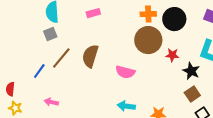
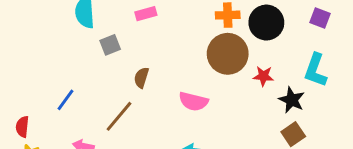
gray square: (50, 34) -> (110, 45), moved
brown semicircle: (90, 56) -> (141, 78), size x0.6
brown line: (61, 58) -> (119, 116), moved

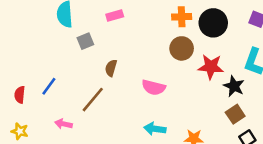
brown circle: (228, 54) -> (182, 48), size x0.7
red star: (263, 76) -> (211, 67), size x1.5
red semicircle: (22, 127) -> (20, 95), moved

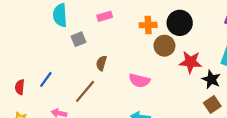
orange cross: (182, 17) -> (148, 25), moved
black circle: (213, 23) -> (180, 23), moved

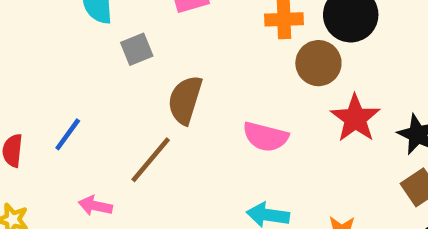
red star: (191, 62) -> (355, 118), moved, turned 30
brown semicircle: (101, 63) -> (185, 100), size x1.5

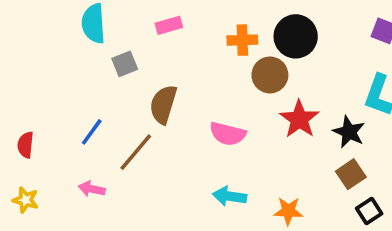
blue line: (68, 134) -> (92, 132), moved

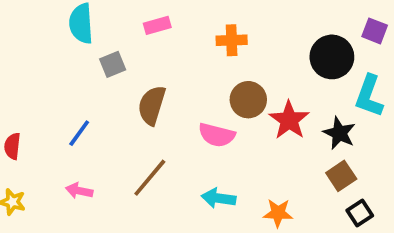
black circle: (296, 36) -> (332, 57), moved
brown circle: (270, 75) -> (248, 100), moved
brown line: (136, 152) -> (150, 178), moved

